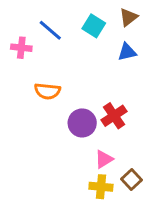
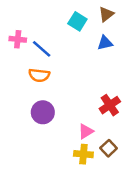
blue line: (50, 30) -> (42, 49), moved
red cross: (114, 116) -> (110, 105), moved
purple circle: (82, 123) -> (43, 112), moved

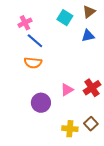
pink cross: (18, 39) -> (25, 23), moved, turned -32
purple circle: (43, 112) -> (41, 103), moved
pink triangle: (86, 131) -> (67, 90), moved

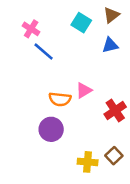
pink cross: (25, 23) -> (31, 29), turned -32
orange semicircle: (33, 63) -> (60, 99), moved
pink triangle: (67, 90) -> (84, 90), moved

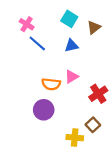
brown triangle: (111, 15) -> (94, 27), moved
blue triangle: (110, 45) -> (71, 46), moved
brown square: (114, 156) -> (93, 125), moved

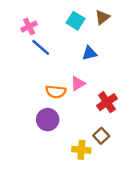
pink cross: (27, 24) -> (29, 27), turned 32
brown triangle: (94, 27) -> (102, 17), moved
blue triangle: (71, 46) -> (90, 53), moved

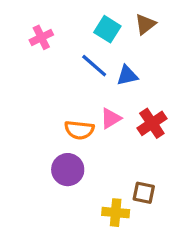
blue line: (41, 47) -> (94, 66), moved
red cross: (107, 102) -> (152, 123), moved
brown square: (101, 136) -> (144, 193), turned -35

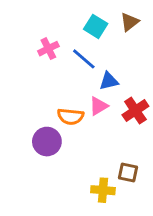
pink cross: (41, 37) -> (48, 49), moved
blue triangle: (127, 75) -> (109, 81), moved
purple circle: (68, 170) -> (47, 142), moved

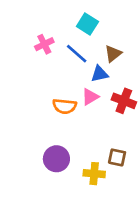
brown triangle: (130, 22) -> (113, 54), moved
red cross: (135, 111) -> (124, 101), turned -35
purple circle: (47, 142) -> (56, 159), moved

